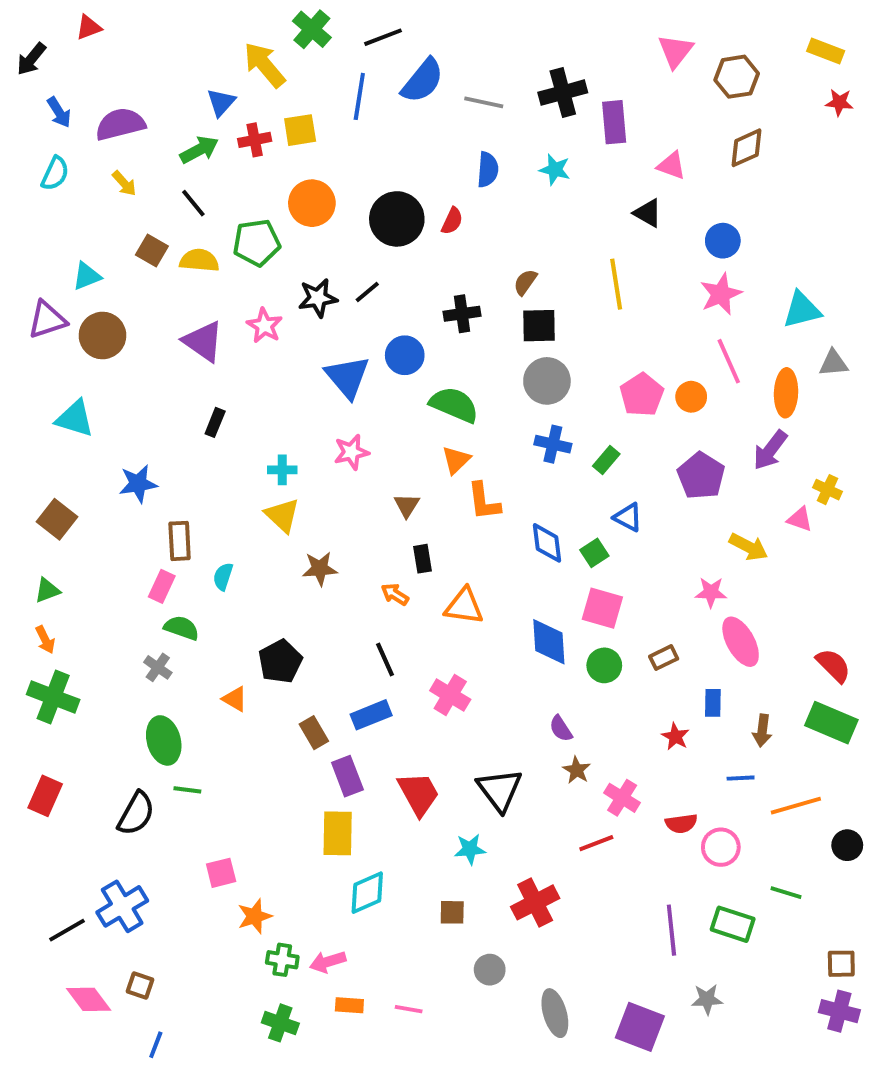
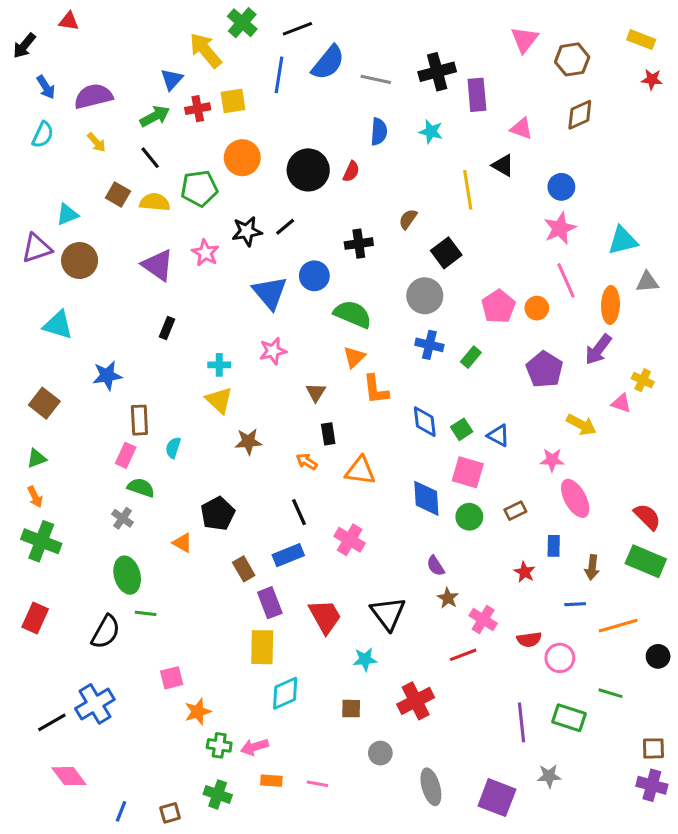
red triangle: (89, 27) -> (69, 21), turned 30
yellow line: (616, 284) -> (468, 190), moved
black square: (539, 326) -> (446, 253), moved, turned -36
blue triangle: (628, 517) -> (498, 435), moved
brown square: (140, 985) -> (170, 813), moved, turned -35

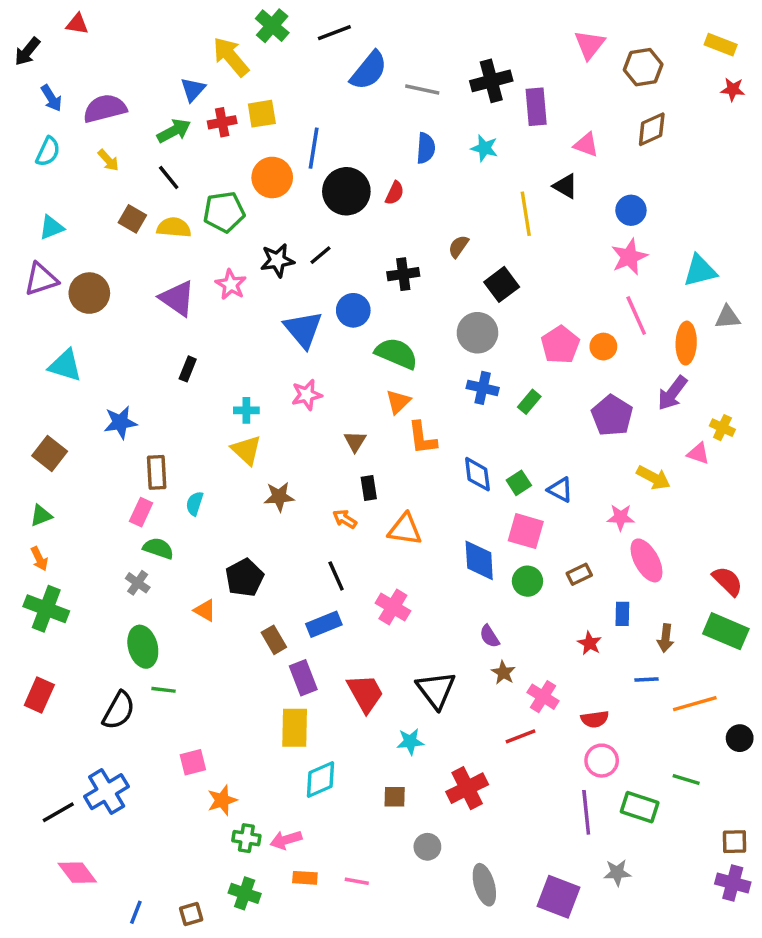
blue line: (279, 75) -> (314, 148), moved
cyan triangle: (67, 214) -> (51, 228), moved
pink circle: (560, 658) -> (602, 761), moved

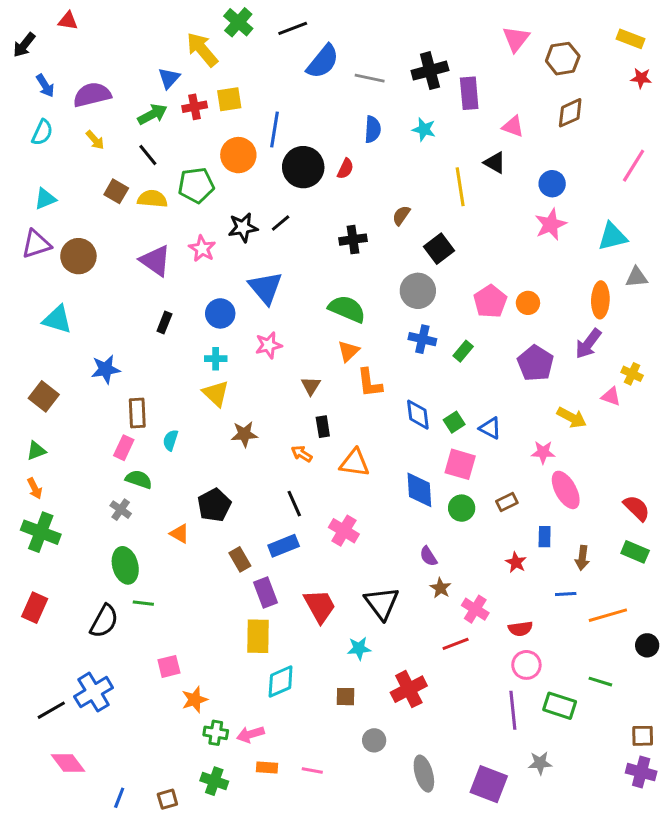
blue circle: (353, 310) -> (220, 313), moved
pink line: (636, 315) -> (634, 166), moved, turned 56
green rectangle: (726, 631) -> (635, 552), size x0.7

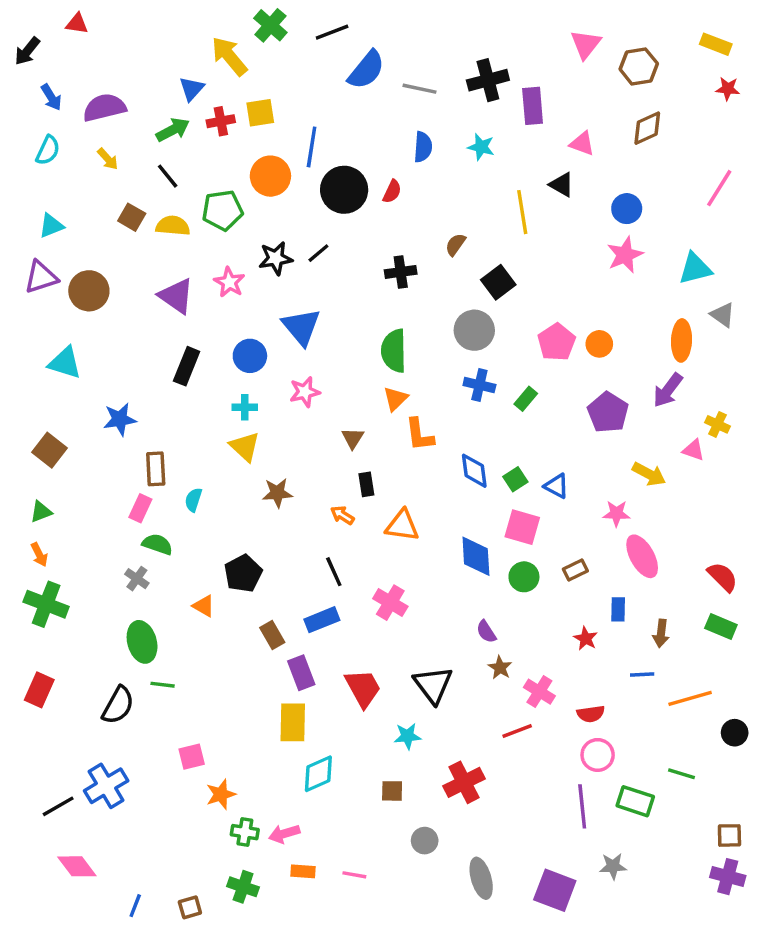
gray triangle: (637, 277) -> (723, 315), turned 40
green semicircle: (347, 309) -> (394, 351), turned -114
black rectangle: (164, 323) -> (187, 366), size x1.5

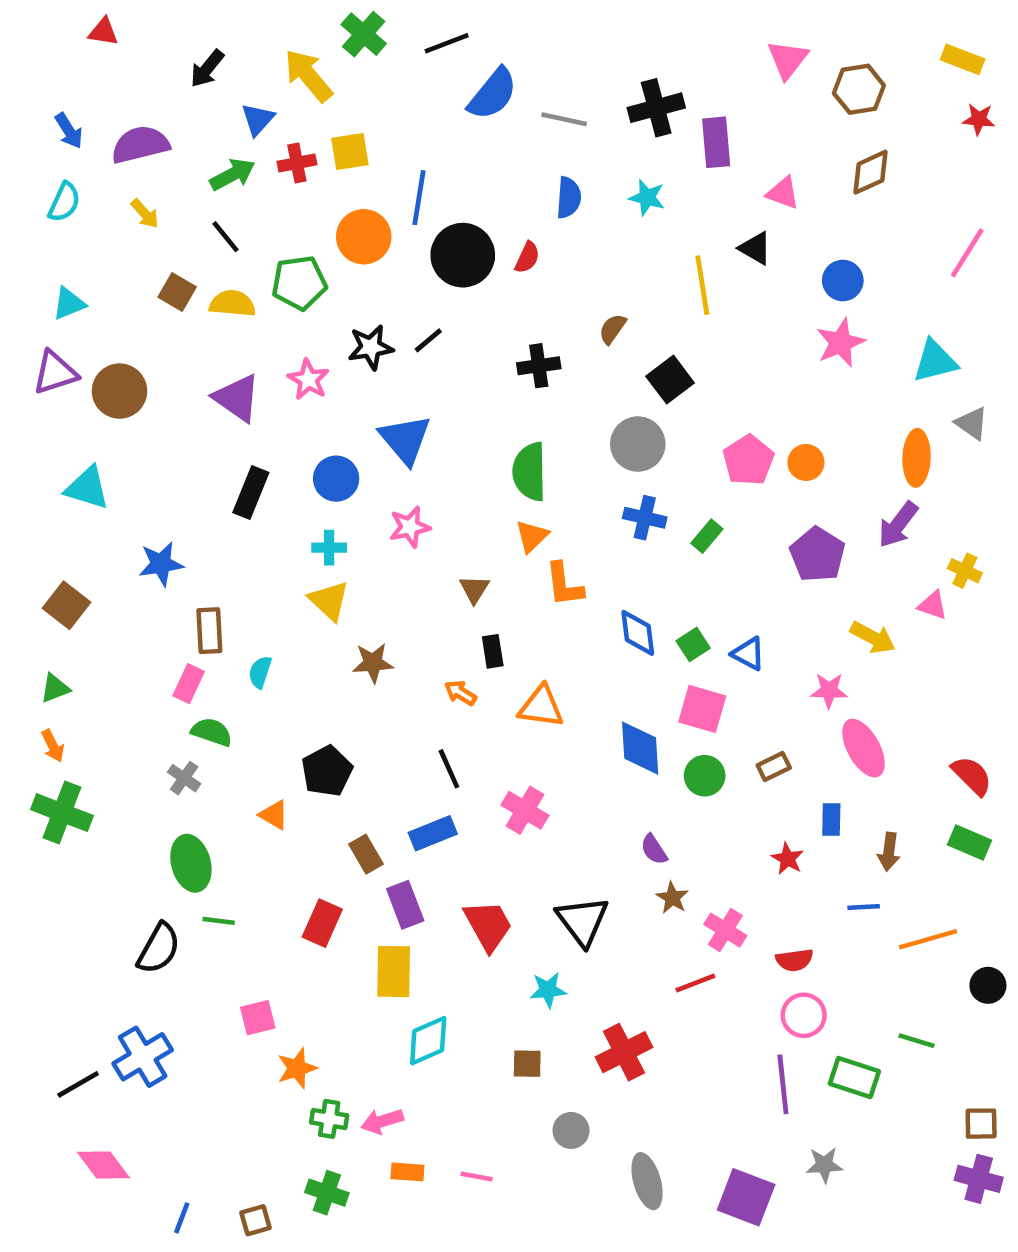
black arrow: (27, 51) -> (207, 69), moved
red rectangle: (39, 690) -> (322, 923), moved

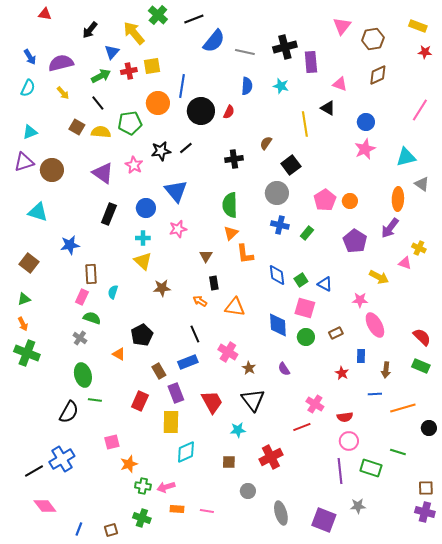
brown star: (672, 898) -> (249, 368), moved

